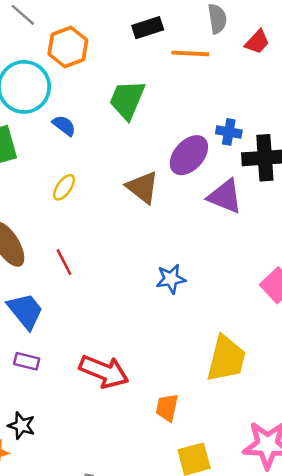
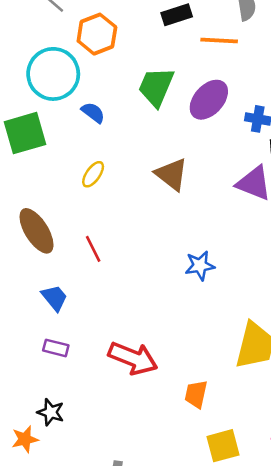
purple ellipse: (189, 155) -> (209, 100), moved
blue trapezoid: (25, 311) -> (55, 298), size x0.7

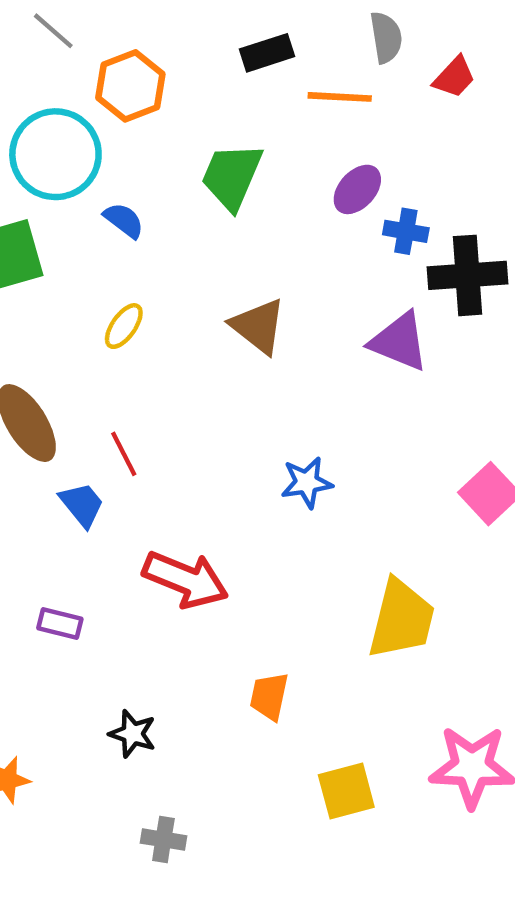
purple ellipse: (209, 100) -> (357, 189), moved, size x0.7
blue trapezoid: (55, 298) -> (82, 505), moved
red arrow: (133, 358) -> (185, 579), moved
orange trapezoid: (196, 394) -> (269, 696), moved
black star: (51, 412) -> (133, 734), moved

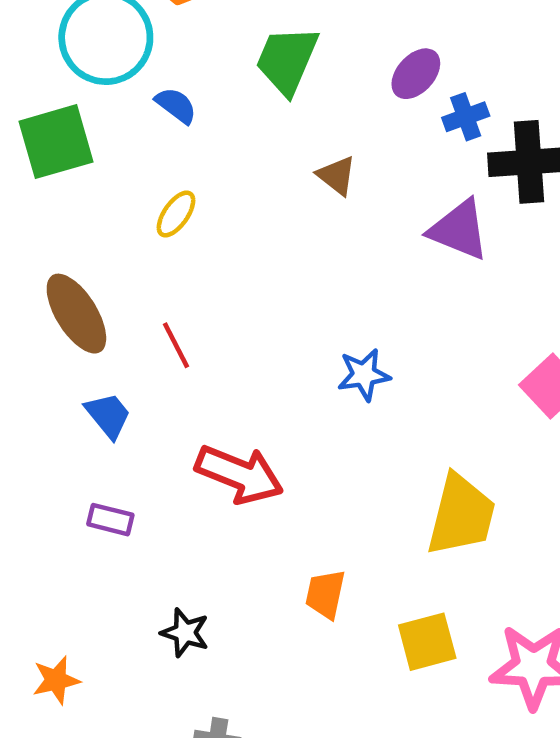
blue cross: (406, 231) -> (466, 117), turned -30
brown triangle: (258, 326) -> (337, 176), moved, size x0.7
blue trapezoid: (82, 505) -> (108, 415), moved
yellow square: (346, 791) -> (427, 642), moved

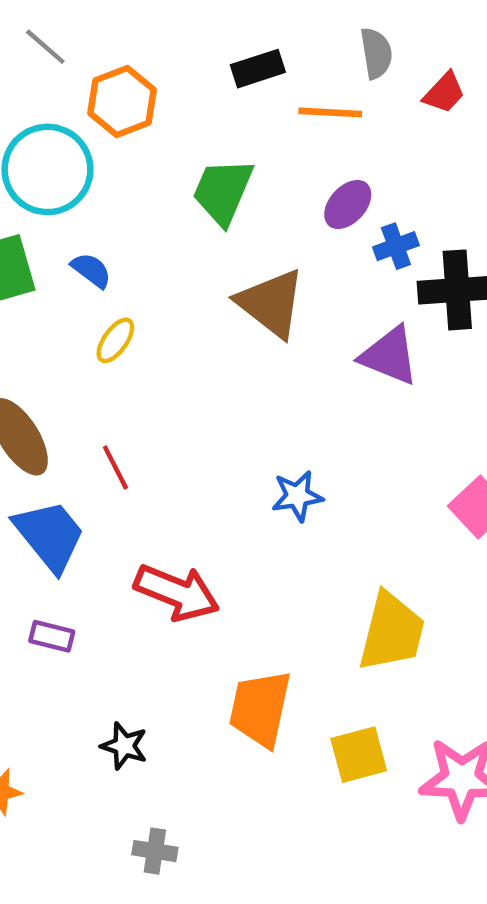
blue semicircle: (176, 105) -> (91, 270), moved
brown triangle: (337, 176) -> (271, 303), size x1.8
blue trapezoid: (108, 415) -> (50, 535), size x1.6
orange trapezoid: (325, 594) -> (260, 709), size x1.6

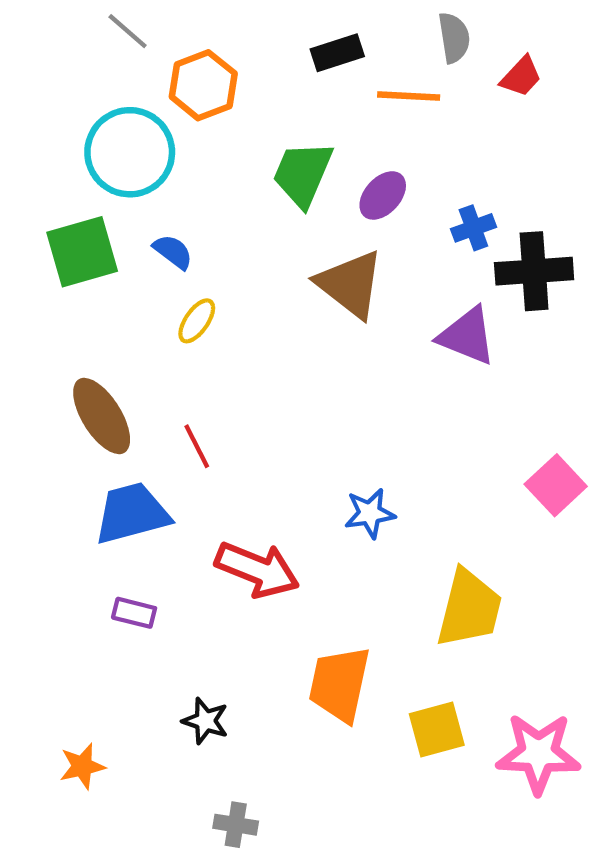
purple ellipse: (348, 204) -> (383, 195), moved
blue star: (297, 496) -> (370, 513), moved
blue trapezoid: (50, 535) -> (132, 513), turned -66

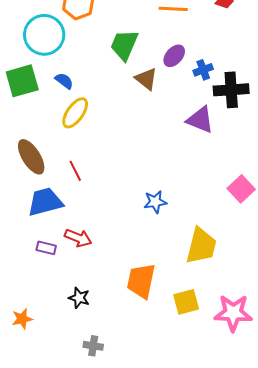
purple ellipse: (383, 195) -> (174, 56), moved
brown triangle: (350, 284) -> (146, 79), moved, size x0.7
yellow ellipse: (197, 321) -> (75, 113), size x1.5
red arrow: (257, 570) -> (78, 238), moved, size x0.7

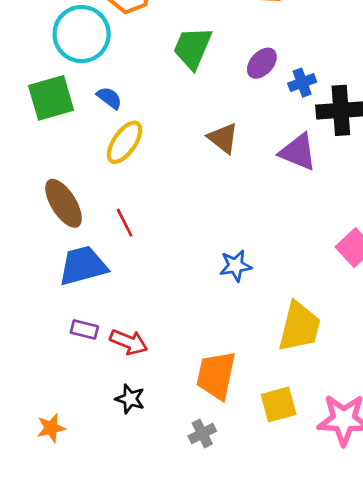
brown triangle: (146, 79) -> (223, 138), moved
red arrow: (78, 238) -> (129, 342), moved
gray cross: (93, 346) -> (202, 434), moved, turned -36

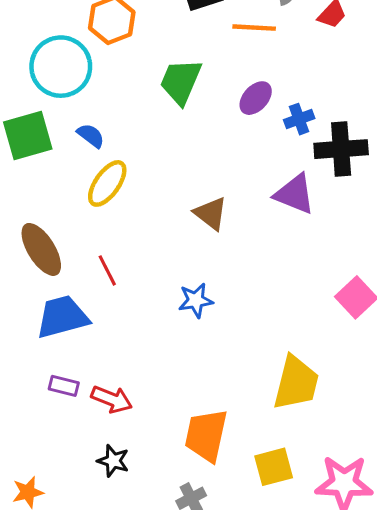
brown triangle: (223, 138) -> (211, 213), moved
blue star: (236, 266) -> (196, 300), moved

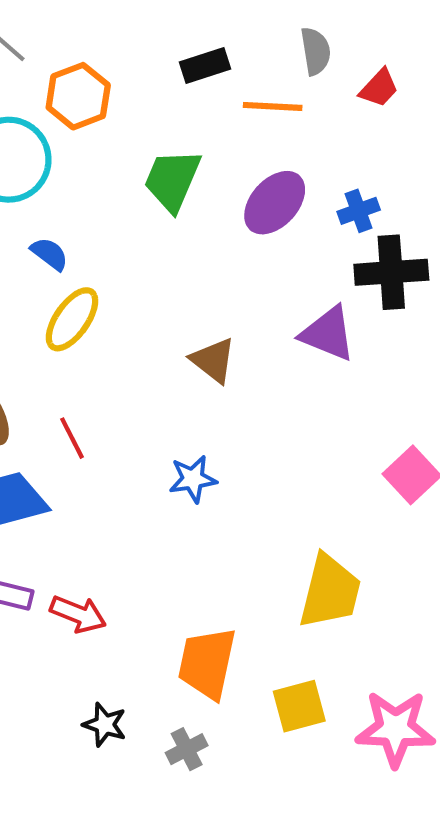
purple ellipse: (256, 98) -> (275, 203), size x1.4
blue cross: (299, 119) -> (359, 211), moved
black star: (113, 461) -> (105, 725), moved

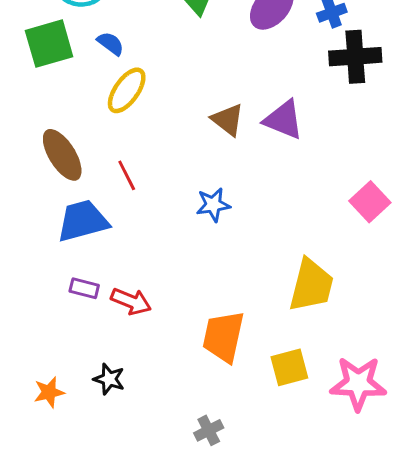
purple triangle: (328, 334) -> (283, 120), moved
black star: (105, 725) -> (109, 379), moved
gray cross: (187, 749) -> (209, 430), moved

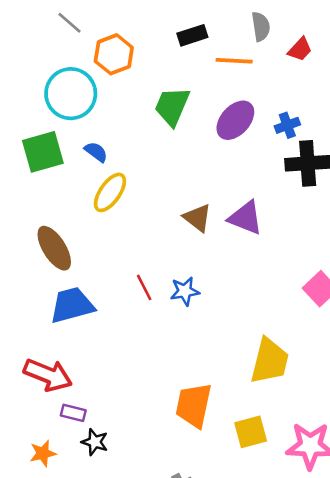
red line: (127, 175) -> (144, 287), moved
purple rectangle: (84, 288) -> (73, 413), moved
red arrow: (131, 301) -> (48, 375), moved, size x1.4

